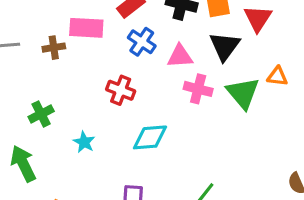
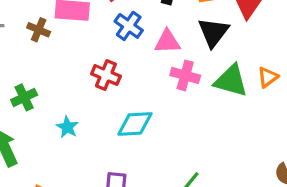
brown cross: (54, 48) -> (39, 30), turned 30
orange triangle: (277, 76) -> (268, 77), moved, turned -45
green triangle: (243, 93) -> (231, 81), turned -36

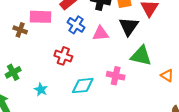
pink cross: (185, 75) -> (116, 76), moved
orange triangle: (268, 77) -> (167, 75), moved, turned -48

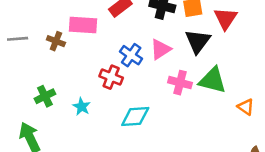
blue cross: (76, 25) -> (131, 55), moved
pink triangle: (100, 33) -> (161, 49), turned -30
pink cross: (116, 76) -> (180, 83), moved
cyan star: (41, 90) -> (82, 107), moved

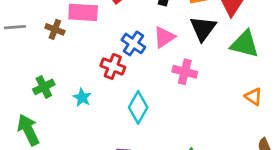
green triangle: (213, 80) -> (245, 44), moved
cyan diamond: (135, 116) -> (138, 107), turned -56

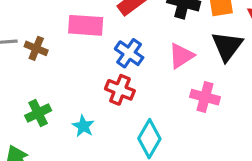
brown cross: (55, 29) -> (36, 48), moved
blue cross: (133, 43) -> (129, 53), moved

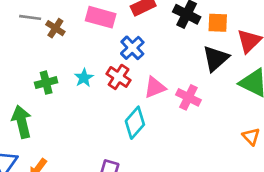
pink triangle: (181, 56) -> (155, 87), moved
cyan star: (83, 126) -> (84, 78), moved

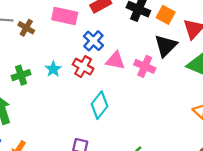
orange square: (218, 23) -> (166, 15), turned 30
pink triangle: (155, 87) -> (115, 61), moved, turned 36
pink cross: (188, 97) -> (145, 66), moved

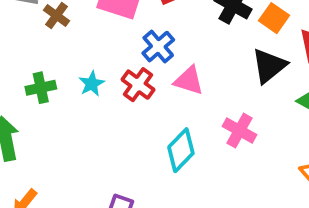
pink cross: (145, 66) -> (240, 131), moved
cyan diamond: (100, 105) -> (181, 150), moved

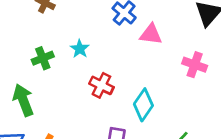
red cross: (138, 85) -> (101, 85), moved
cyan diamond: (181, 150) -> (143, 105), moved

